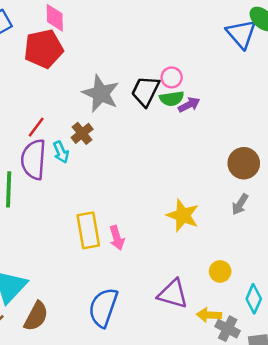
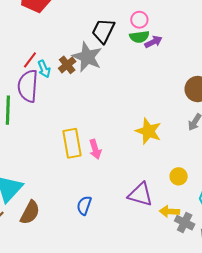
black trapezoid: (145, 91) -> (103, 31), moved
gray star: (101, 94) -> (87, 57), moved
cyan arrow: (61, 152) -> (44, 69), moved
blue semicircle: (103, 308) -> (84, 205), size x0.6

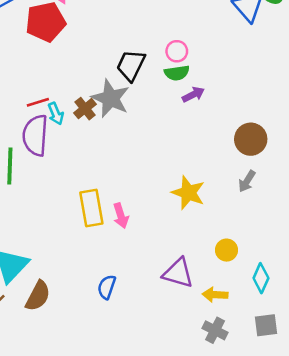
purple arrow: (153, 42) -> (193, 95), moved
red line: (30, 60) -> (38, 102), turned 36
gray cross: (185, 223) -> (215, 330), moved

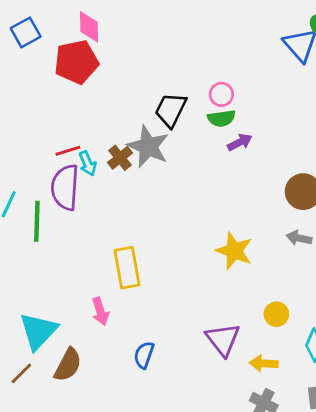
gray arrow: (247, 181) -> (299, 238), turned 70
pink arrow: (121, 216) -> (100, 311), moved
purple triangle: (178, 273) -> (223, 340), turned 36

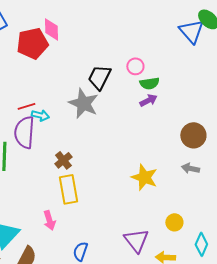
pink diamond: (89, 27) -> (51, 29), moved
green semicircle: (221, 118) -> (149, 83), moved
brown cross: (120, 158) -> (63, 160), moved
cyan arrow: (88, 163) -> (40, 115), turned -54

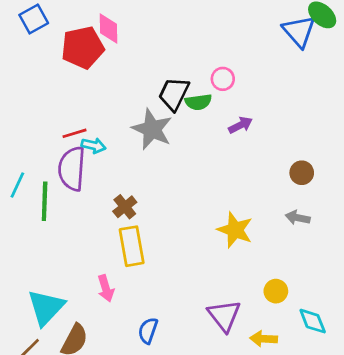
green semicircle: (149, 83) -> (198, 102), moved
brown circle: (193, 135) -> (302, 173), size x0.7
cyan diamond: (201, 244) -> (313, 321), turned -45

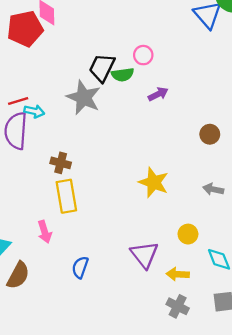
brown cross: (125, 207) -> (61, 163), turned -36
gray arrow: (298, 218) -> (213, 189), moved

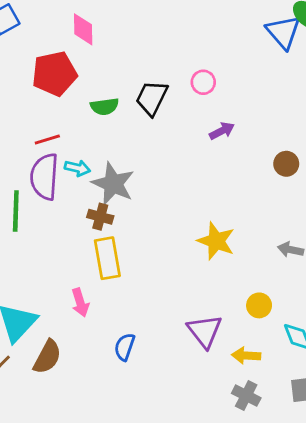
red pentagon: (25, 29) -> (54, 74), moved
green semicircle: (123, 75) -> (105, 107), moved
gray star: (84, 98) -> (113, 184), moved
cyan arrow: (34, 111) -> (77, 168), moved
brown circle: (210, 134) -> (286, 164), moved

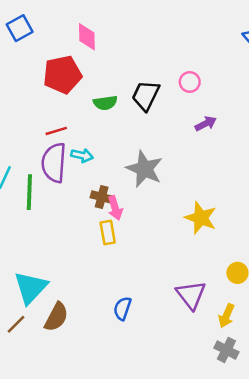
gray star: (113, 184) -> (144, 169), moved
yellow rectangle: (107, 258) -> (108, 233), size x0.7
pink arrow: (80, 303) -> (115, 208), moved
yellow arrow: (246, 355) -> (226, 316), turned -70

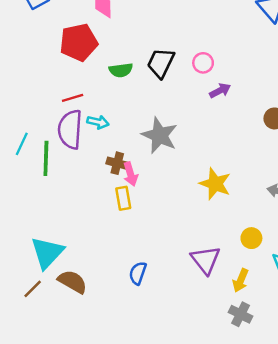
pink circle: (190, 82) -> (203, 63), moved
brown semicircle: (56, 317) -> (73, 282), turned -88

